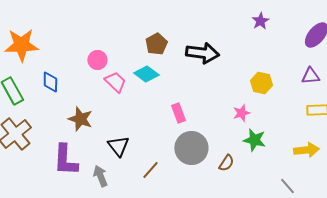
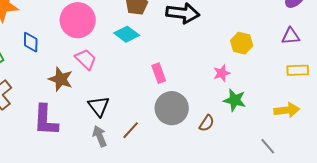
pink circle: (97, 60) -> (78, 20), size x1.8
pink trapezoid: (115, 82) -> (86, 59), moved
gray arrow: (100, 176) -> (100, 136), moved

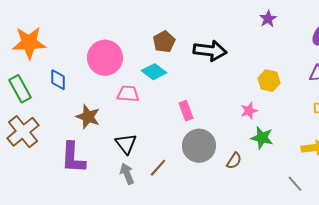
pink trapezoid: (86, 59) -> (128, 94), moved, turned -40

